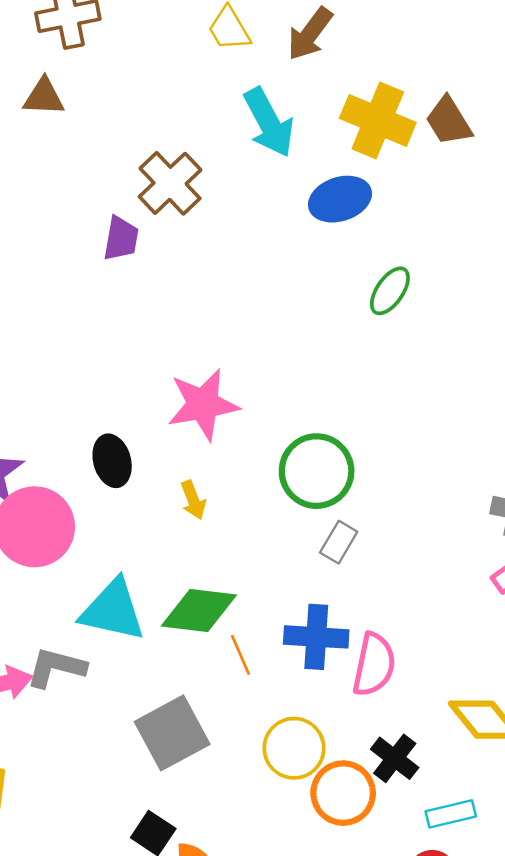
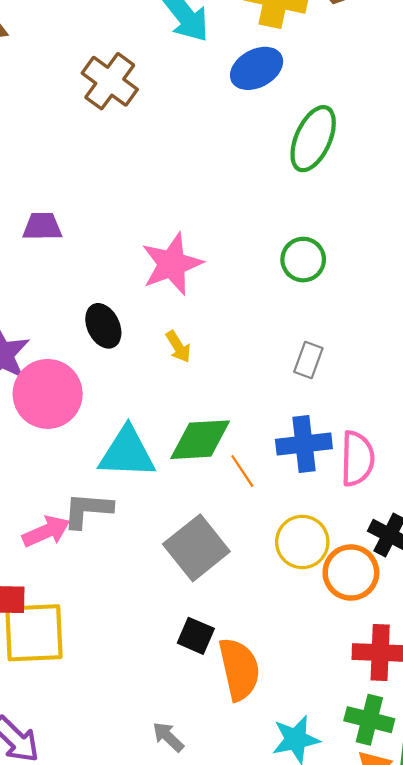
purple trapezoid: (121, 238) -> (42, 226), moved, turned -90
green ellipse: (390, 291) -> (313, 139), size x1.5
green circle: (317, 471) -> (303, 260), moved, size x0.7

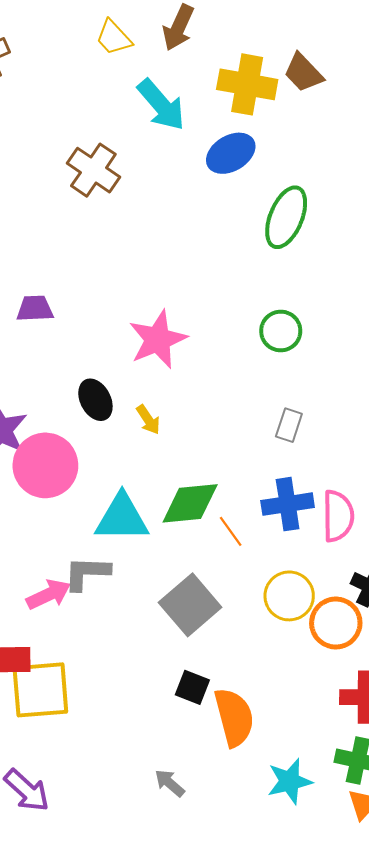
yellow arrow: (178, 347) -> (148, 420), moved

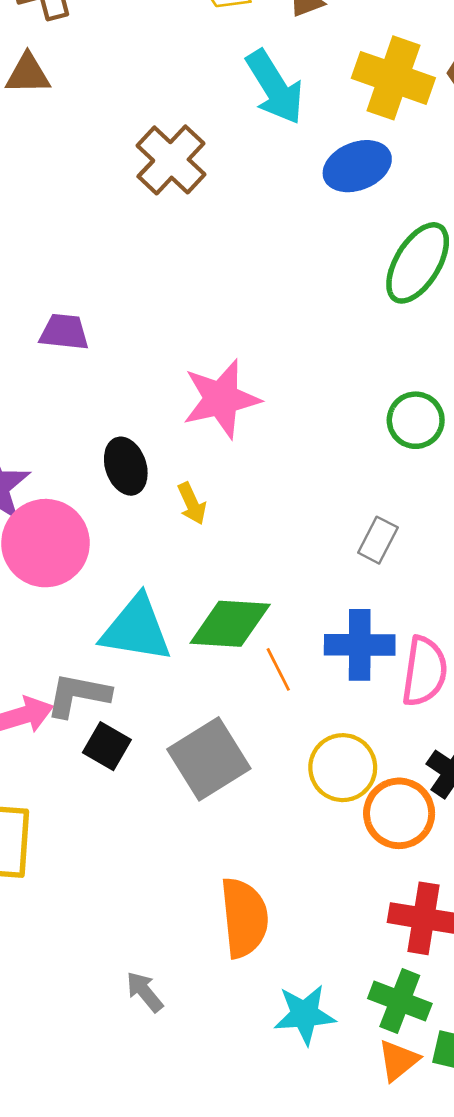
green circle: (281, 331) -> (416, 420), moved
black square: (192, 687) -> (107, 746), moved

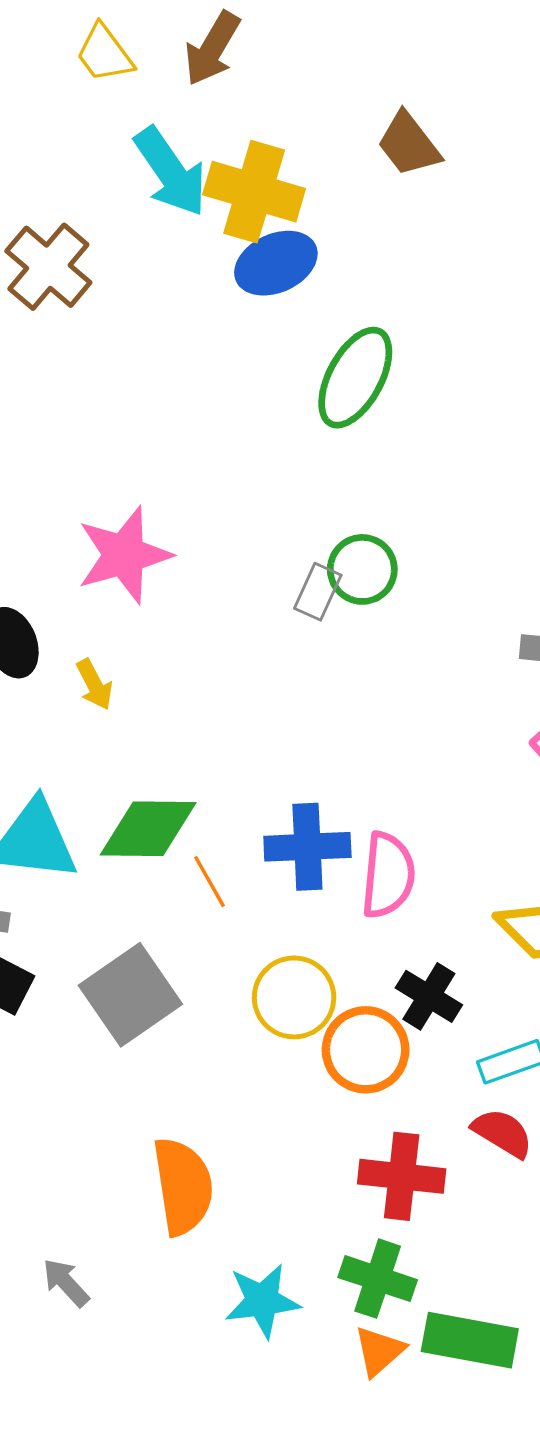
yellow cross: (393, 78) -> (254, 192), moved
gray rectangle: (378, 540) -> (318, 592), moved

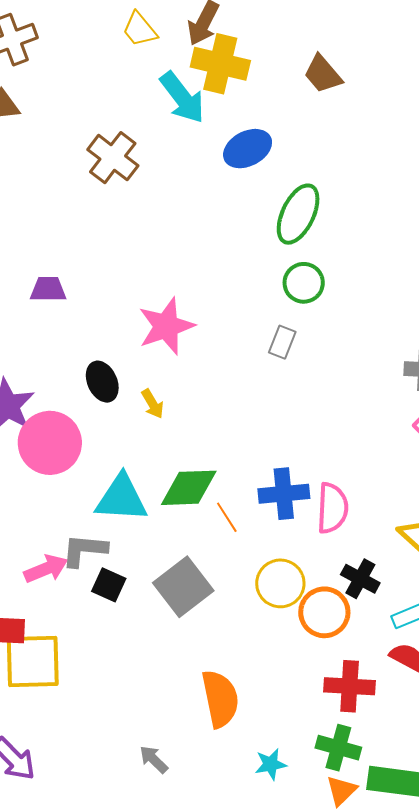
yellow cross: (254, 192) -> (220, 64), moved
green circle: (362, 569) -> (304, 283), moved
cyan star: (262, 1301) -> (271, 764), size x0.7

